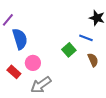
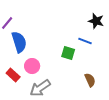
green square: (69, 50) -> (68, 53), turned -32
brown semicircle: (93, 60) -> (90, 80), moved

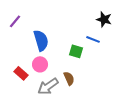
blue semicircle: (19, 42) -> (41, 40), moved
brown semicircle: (90, 80) -> (69, 78), moved

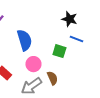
black star: (104, 19) -> (69, 19), moved
pink circle: (40, 64) -> (33, 64), moved

